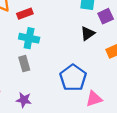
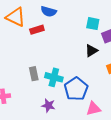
cyan cross: (29, 38) -> (54, 77), moved
purple star: (24, 100) -> (48, 105), moved

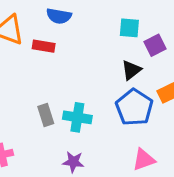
red rectangle: (37, 30) -> (44, 46), turned 32
blue pentagon: (76, 89) -> (134, 107), moved

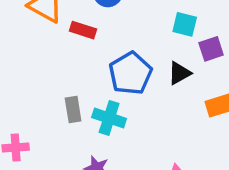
blue pentagon: (134, 107) -> (130, 73), moved

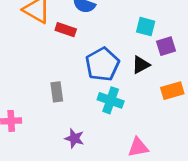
cyan cross: (109, 118) -> (111, 100), moved

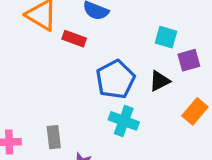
orange rectangle: (172, 91) -> (195, 111), turned -35
gray rectangle: (57, 92) -> (54, 137), moved

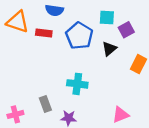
blue pentagon: (115, 79) -> (79, 36), moved
cyan cross: (124, 121) -> (77, 84), moved

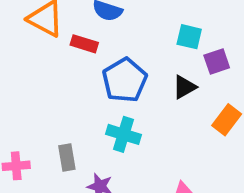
blue pentagon: (79, 36) -> (125, 80), moved

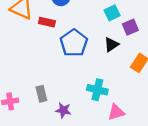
cyan square: (189, 37) -> (112, 13), turned -35
cyan cross: (123, 134) -> (97, 90), moved

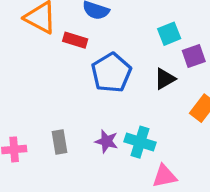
purple star: (63, 110) -> (106, 141), moved

